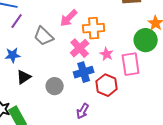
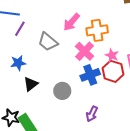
red hexagon: (107, 85) -> (113, 71), moved

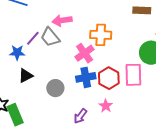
pink arrow: (71, 22) -> (62, 20), moved, turned 30
purple line: (20, 29) -> (33, 38), moved
pink star: (112, 55) -> (106, 106), moved

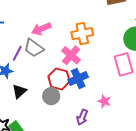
red hexagon: (109, 78) -> (59, 79), moved

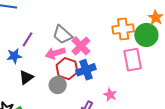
pink arrow: (41, 29) -> (55, 53), moved
orange cross: (82, 34) -> (123, 29), moved
gray trapezoid: (34, 48) -> (62, 35), moved

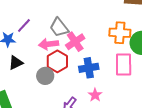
blue cross: (86, 70) -> (89, 68), moved

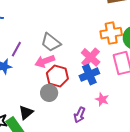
pink cross: (75, 42) -> (91, 57), moved
black triangle: (16, 63) -> (26, 112), moved

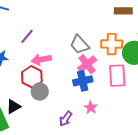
gray trapezoid: (51, 42) -> (80, 45), moved
purple line: (16, 49) -> (27, 36), moved
red hexagon: (57, 76) -> (32, 77), moved

